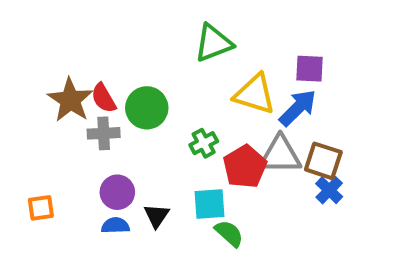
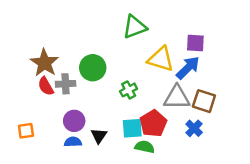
red semicircle: (104, 98) -> (46, 86), moved
red pentagon: (245, 167) -> (153, 123), moved
blue cross: (329, 190) -> (194, 128), moved
green semicircle: (229, 233) -> (145, 147), turned -30

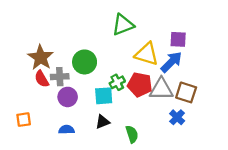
purple circle: (74, 121) -> (68, 97), moved
red pentagon: (153, 123) -> (140, 85), moved, turned -30
cyan square: (132, 128) -> (104, 96), moved
black triangle: (99, 136) -> (103, 122), moved, turned 35
green semicircle: (145, 147) -> (132, 134), turned 60

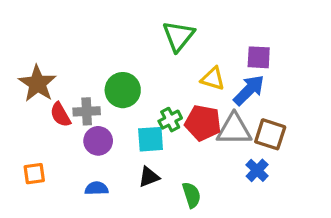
green triangle: (123, 25) -> (178, 36), turned -30
yellow triangle: (147, 54) -> (213, 79), size x0.7
brown star: (41, 57) -> (38, 84), moved

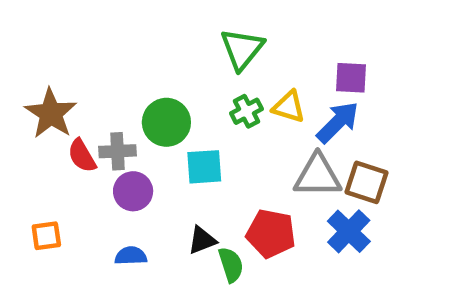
green cross: (170, 120) -> (246, 111), moved
red pentagon: (203, 123) -> (271, 234), moved
cyan square: (151, 139) -> (204, 167), moved
blue cross: (257, 170) -> (349, 231), size x1.4
green semicircle: (192, 195) -> (231, 265), moved

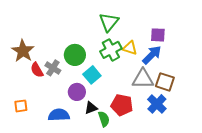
green cross: (246, 111) -> (111, 50), size x1.5
gray cross: (117, 151) -> (53, 68), turned 35
cyan square: (204, 167) -> (92, 75), turned -36
purple circle: (133, 191) -> (77, 92), moved
blue semicircle: (131, 256) -> (59, 115), size x1.5

